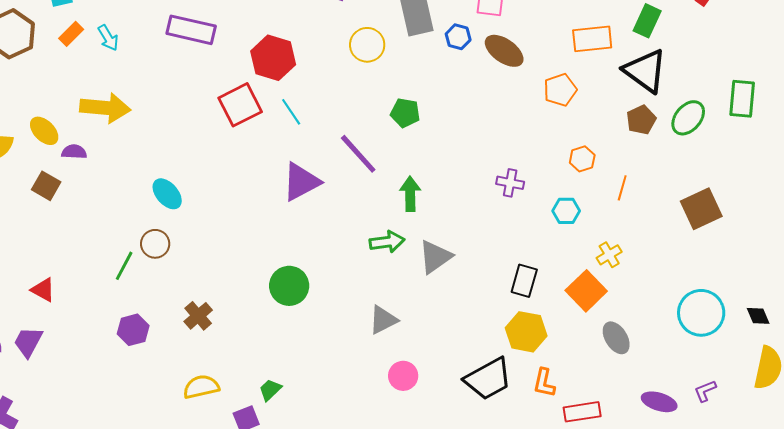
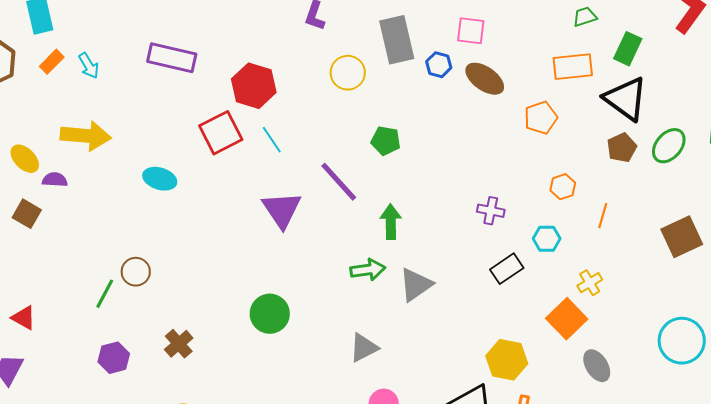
purple triangle: (301, 182) -> (282, 210), turned -36
cyan ellipse: (167, 194) -> (160, 179), moved, turned -32
black rectangle: (524, 281) -> (507, 269), moved, turned 40

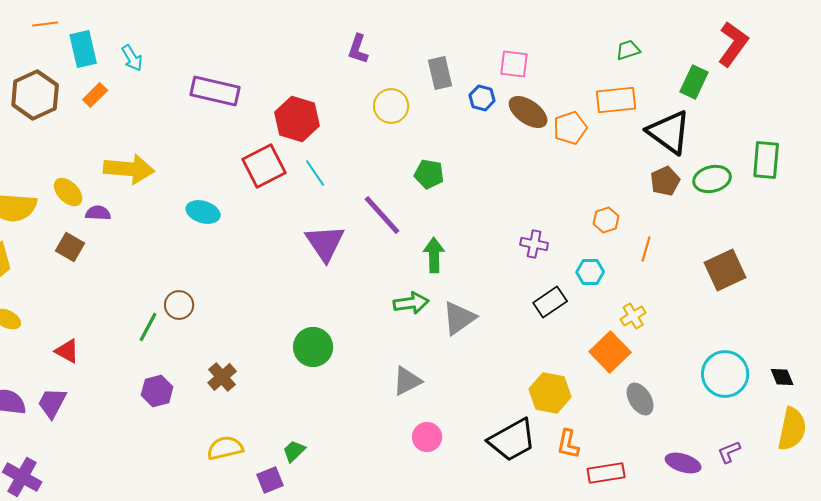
gray rectangle: (397, 40) -> (440, 73), size x0.7
green rectangle: (628, 49) -> (694, 82), moved
cyan arrow: (89, 66) -> (132, 58), moved
orange pentagon: (541, 118) -> (570, 128), moved
green ellipse: (669, 146) -> (712, 179), turned 36

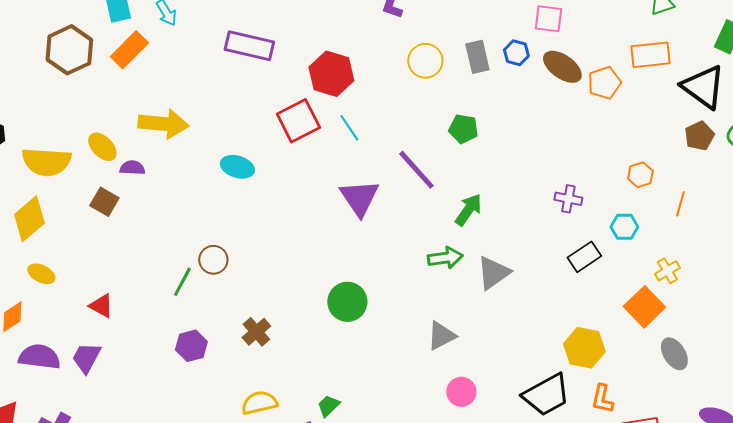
gray rectangle: (440, 73) -> (477, 57), moved
orange rectangle: (95, 95) -> (129, 50), size x1.5
green arrow: (434, 255) -> (468, 210), turned 36

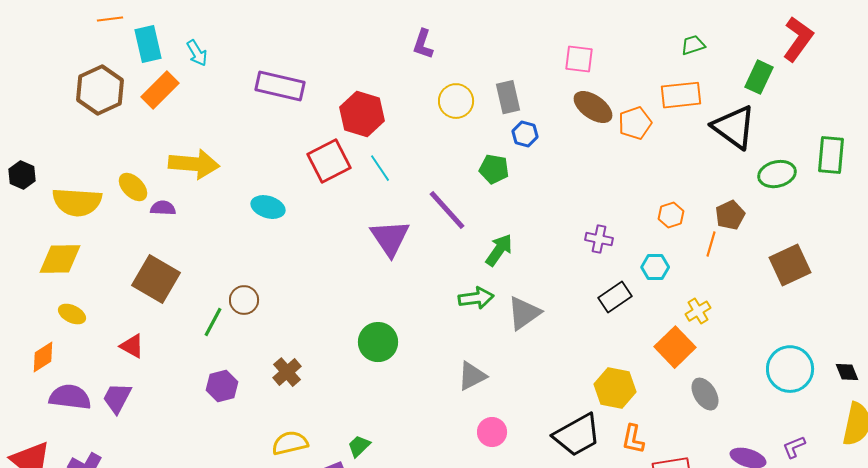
blue hexagon: (516, 53) -> (525, 134), moved
brown pentagon: (699, 136) -> (730, 215), moved
brown square: (104, 202) -> (156, 279), moved, size x1.6
yellow diamond: (29, 219) -> (60, 259), turned 39

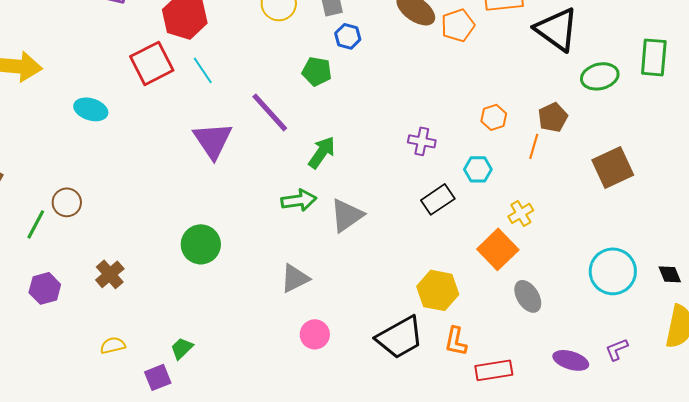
yellow semicircle: (290, 443) -> (113, 345), size x0.7

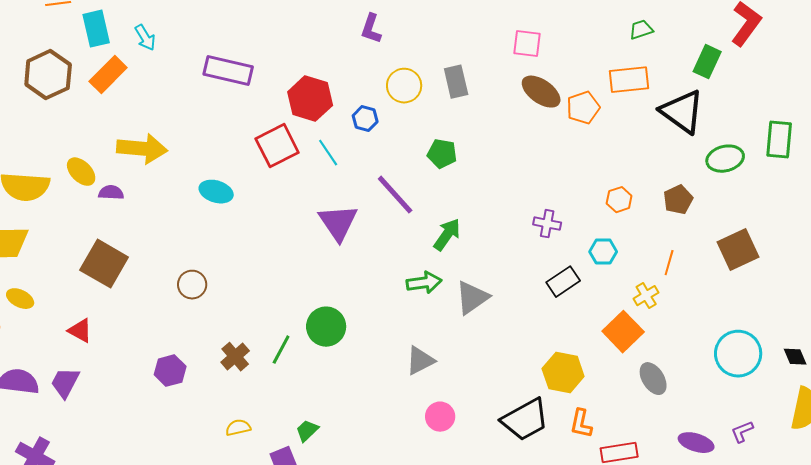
blue hexagon: (348, 36) -> (365, 119), moved
orange line: (534, 146) -> (669, 263), moved
green line: (36, 224) -> (281, 350), moved

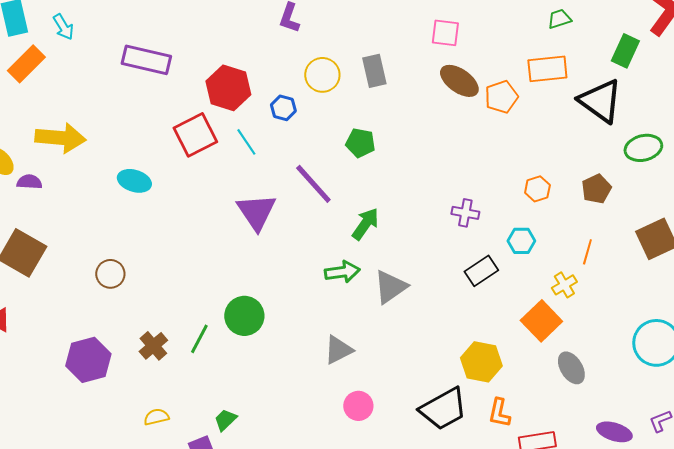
purple hexagon: (170, 371) -> (88, 360), size x1.4

